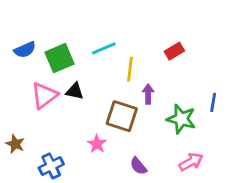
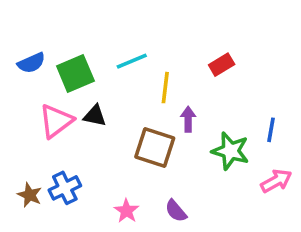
brown star: (15, 144) -> (30, 195), moved
pink star: (97, 144) -> (126, 211), moved
pink arrow: (191, 162) -> (276, 181), moved
blue cross: (51, 166) -> (65, 188), moved

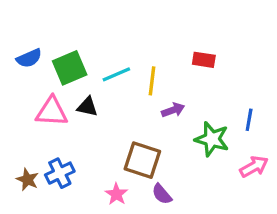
cyan line: (132, 61) -> (116, 74), moved
red rectangle: (222, 65) -> (204, 60), turned 40
purple arrow: (188, 119) -> (173, 110), turned 70
pink triangle: (56, 121) -> (52, 112), turned 40
brown square: (155, 147) -> (142, 160), moved

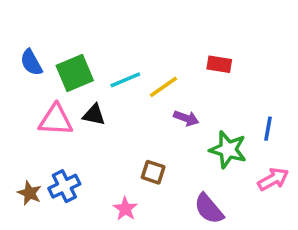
blue semicircle: (29, 58) -> (31, 62), turned 85
yellow line: (152, 81) -> (164, 87), turned 48
purple arrow: (173, 110) -> (186, 118), turned 40
brown square: (142, 160) -> (153, 172), size x0.6
purple semicircle: (162, 194) -> (209, 209), moved, size x1.4

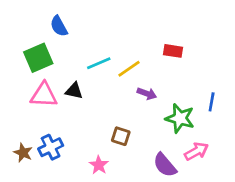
blue semicircle: (31, 62) -> (59, 26), moved
green square: (75, 73) -> (38, 58), moved
pink arrow: (273, 179) -> (196, 151), moved

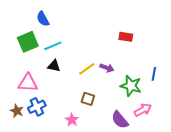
cyan line: (99, 63) -> (53, 46), moved
yellow line: (129, 69) -> (87, 69), moved
pink triangle: (44, 95) -> (28, 83), moved

